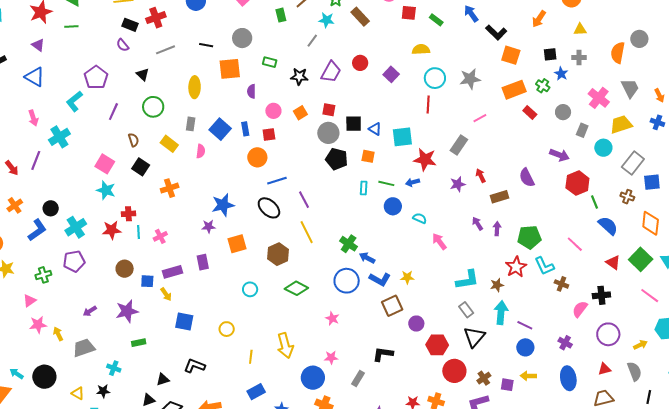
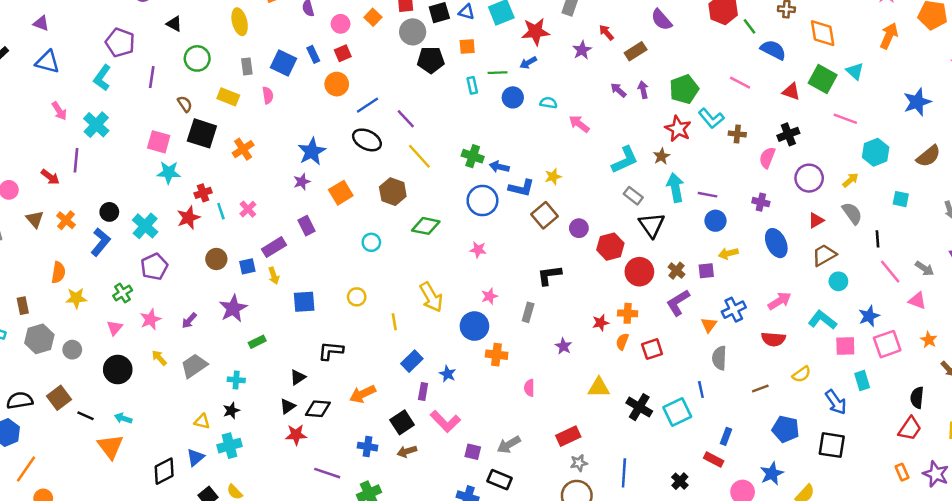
black square: (141, 167) -> (202, 133), size x1.4
yellow arrow: (166, 294) -> (274, 276), turned 32
pink star: (38, 325) -> (150, 319), moved
black circle: (44, 377) -> (118, 370), moved

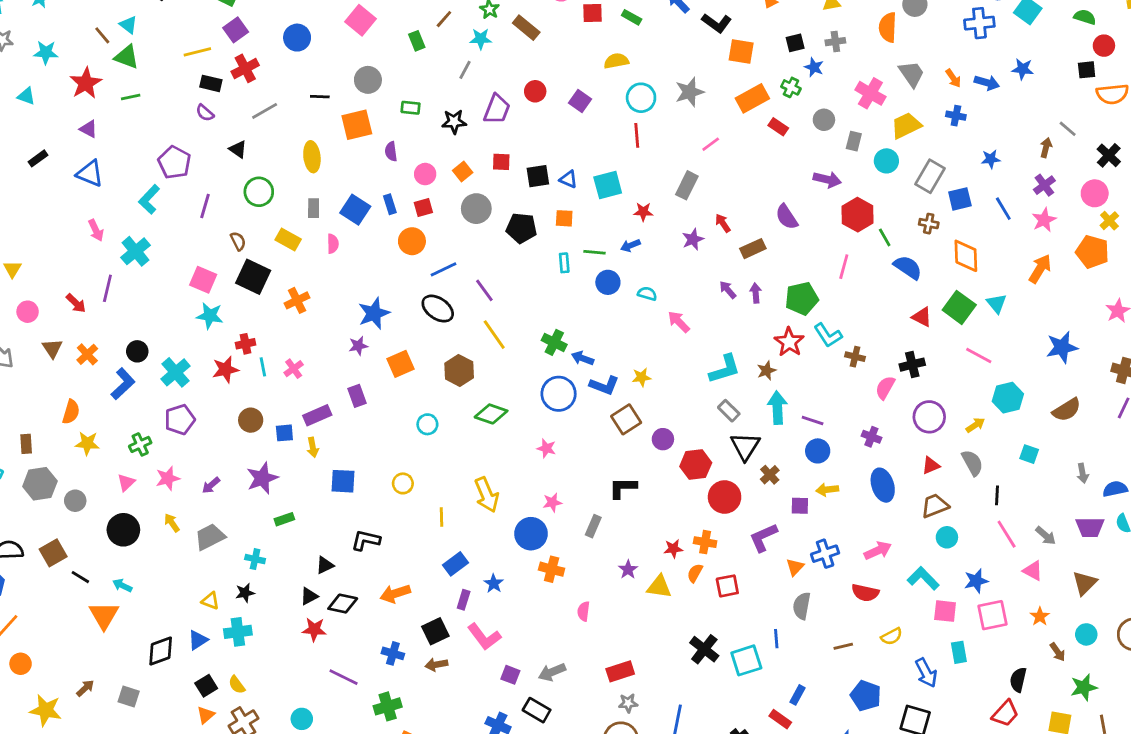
gray circle: (413, 32) -> (476, 209), moved
red star: (536, 32) -> (643, 212), size x0.6
pink line: (740, 83) -> (844, 267), moved, turned 70
brown cross: (676, 271) -> (770, 475), moved
yellow triangle: (599, 388) -> (659, 587), moved

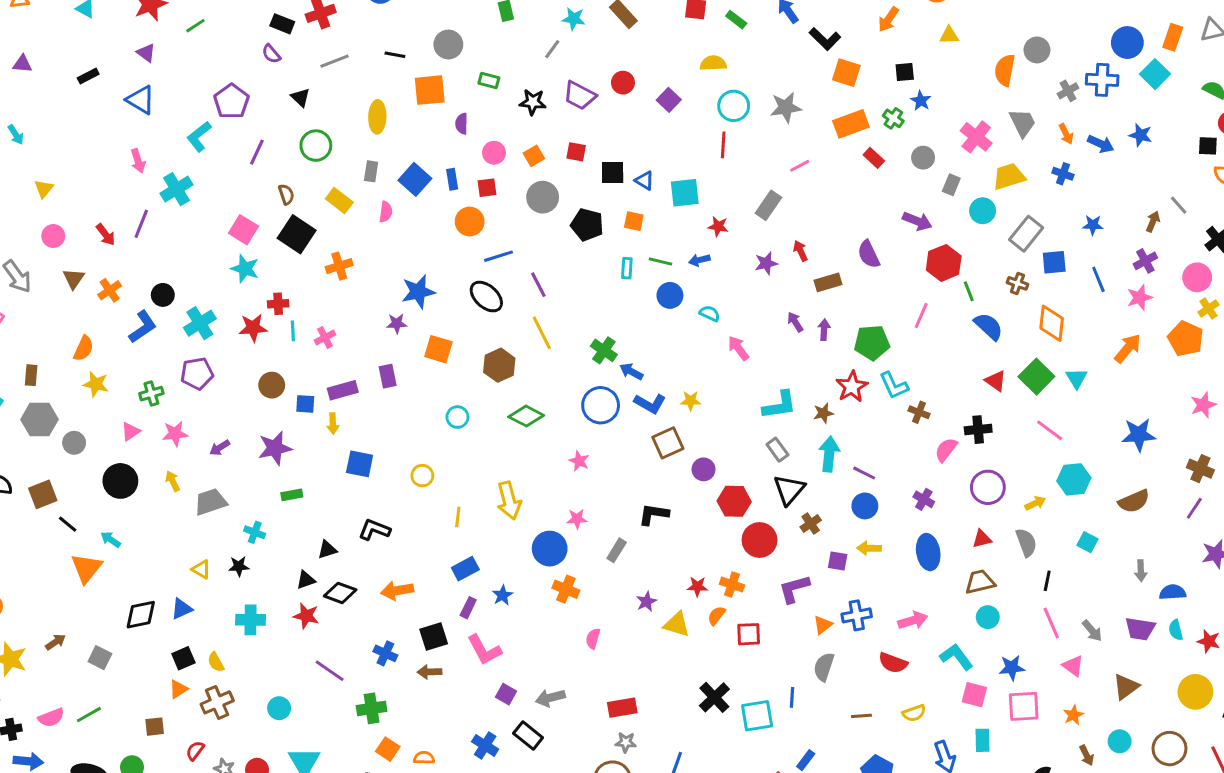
gray cross: (835, 42) -> (1068, 91), moved, turned -30
green line: (131, 97) -> (195, 26), turned -30
purple trapezoid: (497, 109) -> (580, 96), turned 88
orange square: (400, 364) -> (438, 349), turned 32
cyan cross: (238, 632) -> (251, 620), moved

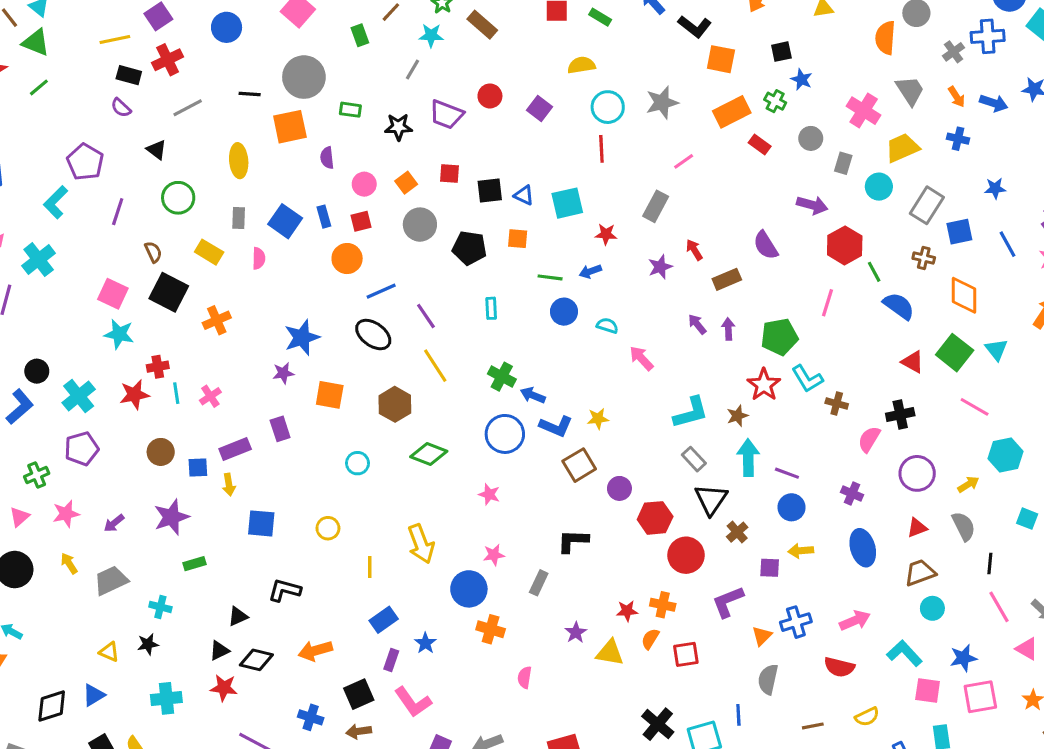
gray circle: (448, 45) -> (304, 77), size x1.4
cyan rectangle: (627, 268) -> (491, 308), moved

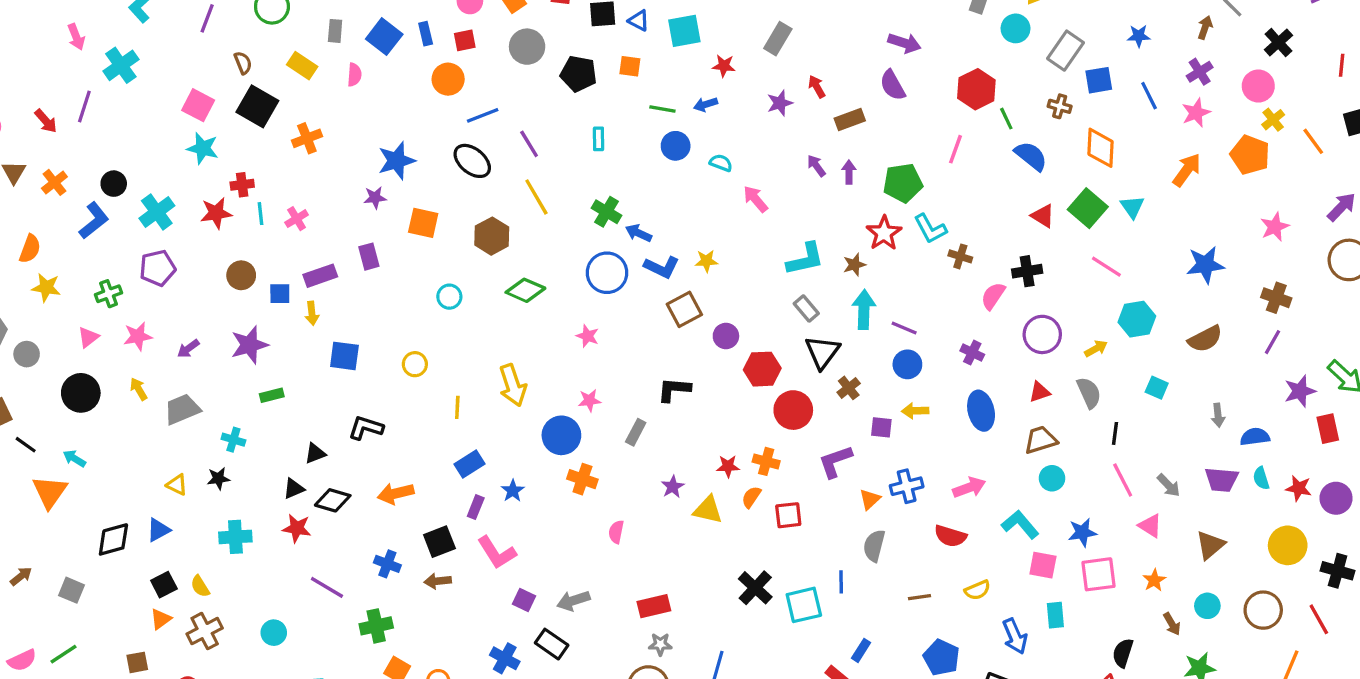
purple arrow: (812, 205) -> (904, 43), moved

